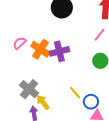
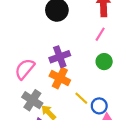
pink semicircle: (19, 43) -> (25, 69), moved, size x1.5
orange cross: (40, 49) -> (60, 78), moved

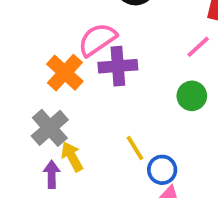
pink semicircle: (25, 69) -> (97, 40), moved
orange cross: (60, 78) -> (65, 73), moved

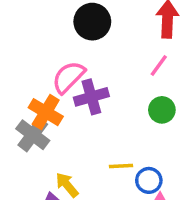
gray cross: (50, 128) -> (33, 135), moved
yellow line: (135, 148) -> (121, 166), turned -50

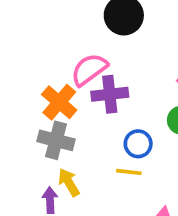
gray cross: (33, 135) -> (56, 140), moved, turned -32
blue circle: (149, 180) -> (138, 144), moved

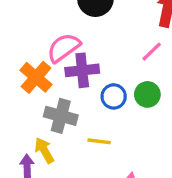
gray cross: (56, 140) -> (61, 116), moved
blue circle: (138, 144) -> (114, 96), moved

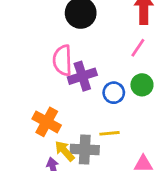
pink semicircle: (64, 48) -> (62, 60), turned -44
orange cross: (36, 77) -> (47, 122), moved
gray cross: (61, 116) -> (85, 149), moved

